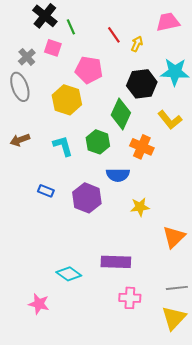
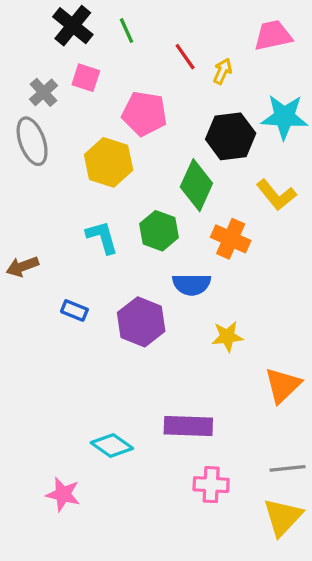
green line: (71, 27) -> (126, 31), moved
brown arrow: (20, 140) -> (22, 267), moved

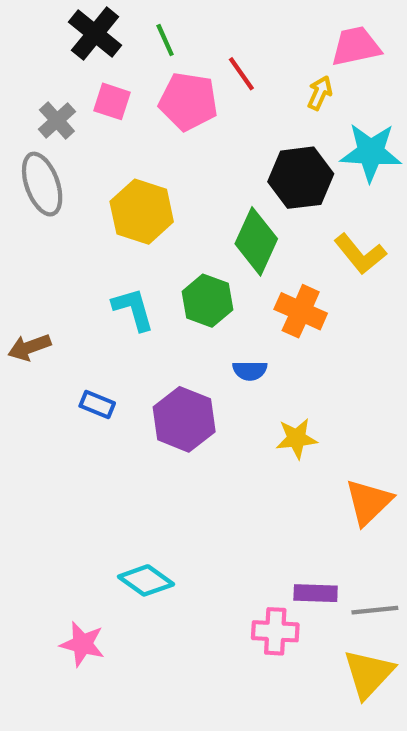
yellow arrow: (222, 71) -> (320, 93), moved
pink pentagon: (144, 114) -> (188, 101), moved
blue semicircle: (192, 284) -> (250, 371), size x0.7
purple rectangle: (188, 426) -> (316, 593), moved, size x0.7

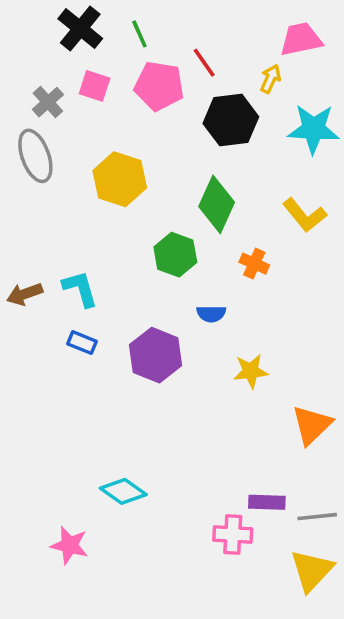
black hexagon: (301, 178) -> (231, 120), moved
cyan L-shape: (133, 309) -> (80, 289), moved
orange cross: (301, 311) -> (254, 264), size x0.7

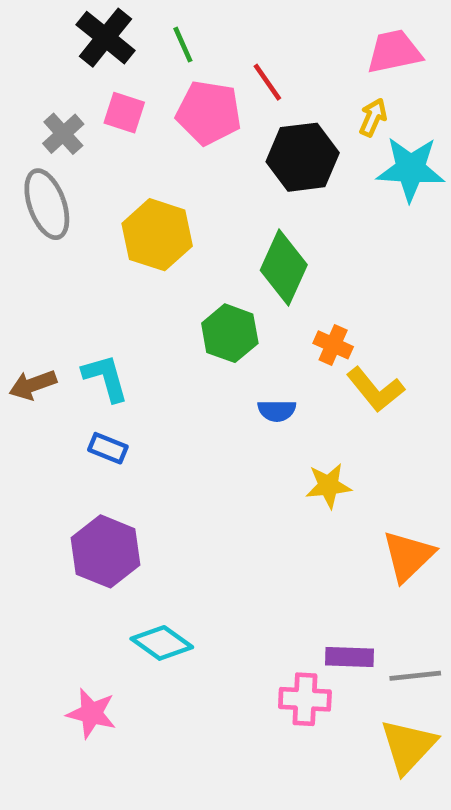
yellow arrow: (270, 79) -> (373, 117), moved
yellow L-shape: (305, 215) -> (375, 390), moved
purple hexagon: (156, 355) -> (106, 551), moved

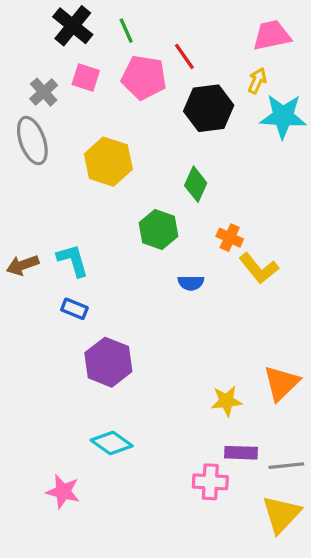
green diamond: (284, 268) -> (196, 184), size x0.7
yellow star: (328, 486) -> (226, 401), moved
purple hexagon: (106, 551) -> (108, 362), moved

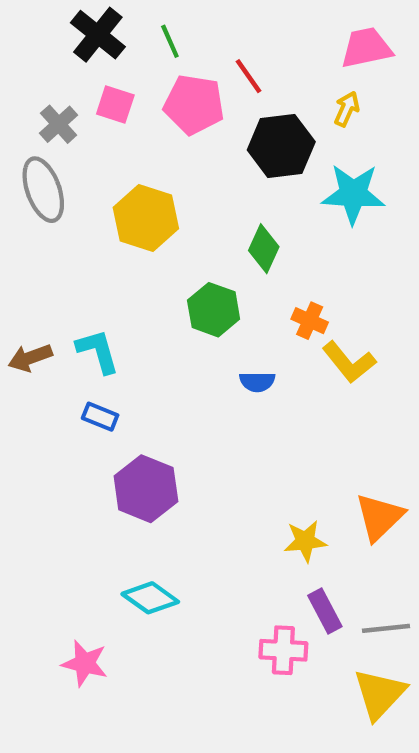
cyan star: (283, 116) -> (353, 194), moved
purple rectangle: (241, 453) -> (325, 611), turned 60

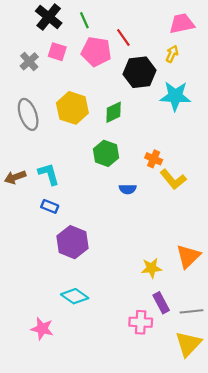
gray ellipse: (43, 190) -> (28, 114), moved
green diamond: (264, 249) -> (114, 112), moved, turned 40

